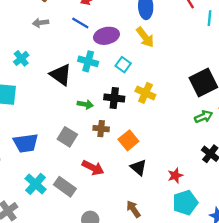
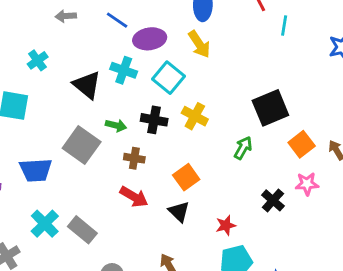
cyan square: (123, 65) -> (168, 78), size x1.5
green arrow: (204, 117) -> (243, 148), moved, turned -42
gray square: (67, 137) -> (82, 145), moved, size x1.4
orange square: (128, 140) -> (186, 177), moved
red arrow: (93, 168) -> (134, 197), moved

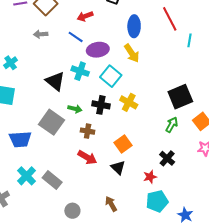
cyan cross: (38, 60) -> (11, 63), moved
green arrow: (243, 148) -> (172, 125), moved
black cross: (273, 200) -> (167, 158), moved

